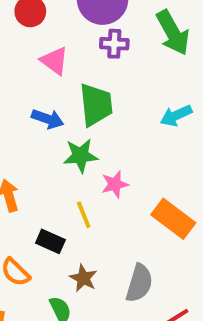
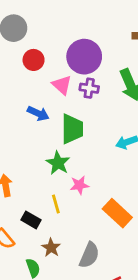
pink triangle: (54, 61) -> (62, 85), moved
blue arrow: (48, 119) -> (38, 113), moved
green star: (81, 156) -> (58, 163), turned 30

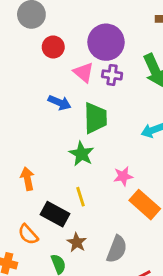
pink star: (79, 185) -> (123, 176), moved
black rectangle: (31, 220) -> (55, 214), size x1.4

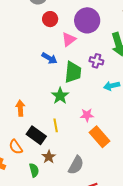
pink triangle: (83, 72) -> (69, 39), turned 35
purple cross: (112, 75) -> (96, 61), moved

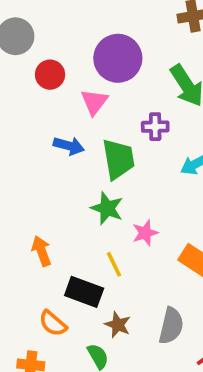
pink star: (87, 115) -> (145, 233), moved

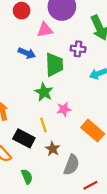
pink triangle: (94, 102) -> (45, 30), turned 35
brown star: (118, 325) -> (53, 149), moved

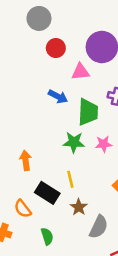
green star: (44, 92) -> (74, 142), turned -30
pink star: (64, 109) -> (104, 144), moved

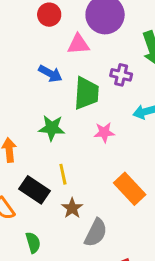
green star: (74, 142) -> (52, 128), moved

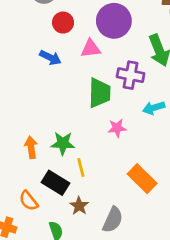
blue arrow: (50, 74) -> (50, 58), moved
purple cross: (121, 75) -> (131, 75), size x1.4
green star: (52, 128) -> (63, 143), moved
brown star: (72, 208) -> (79, 206), moved

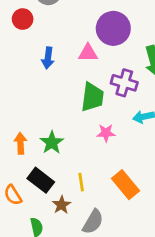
red circle: (63, 23) -> (23, 19), moved
blue arrow: (50, 58) -> (48, 58), turned 65
green star: (63, 143) -> (52, 143), turned 30
yellow line: (81, 167) -> (81, 182), moved

